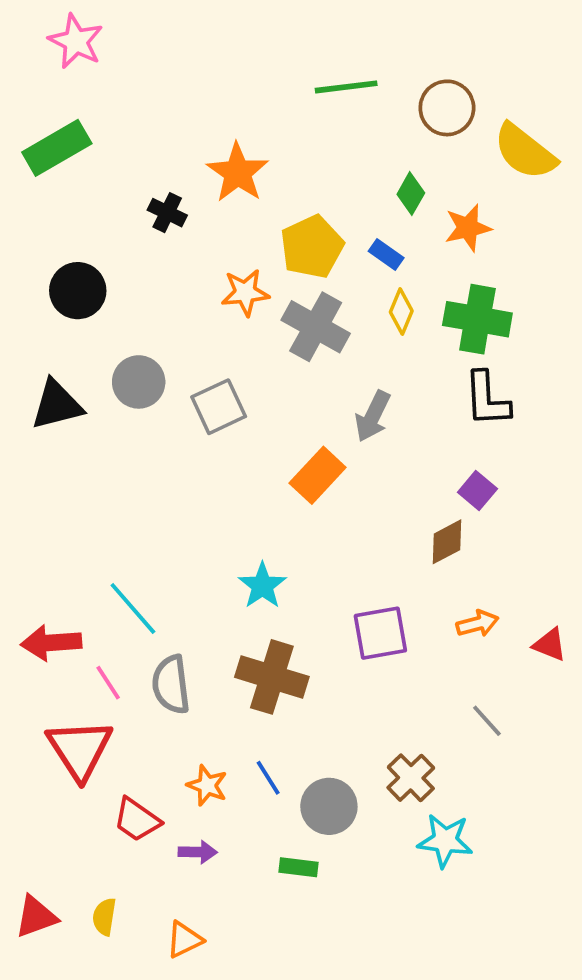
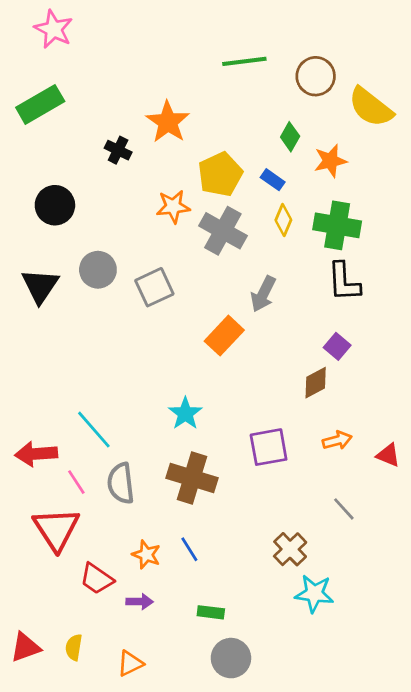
black triangle: (57, 405) -> (40, 286), turned -42
gray circle: (329, 806) -> (231, 658), moved

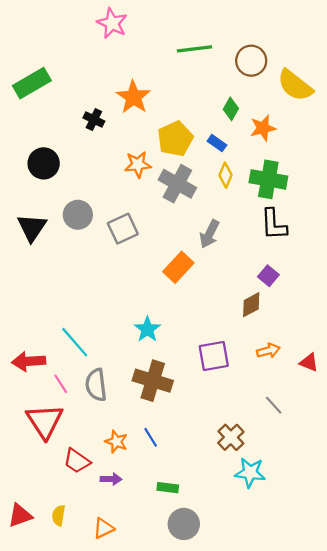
pink star: (54, 29) -> (112, 23), moved

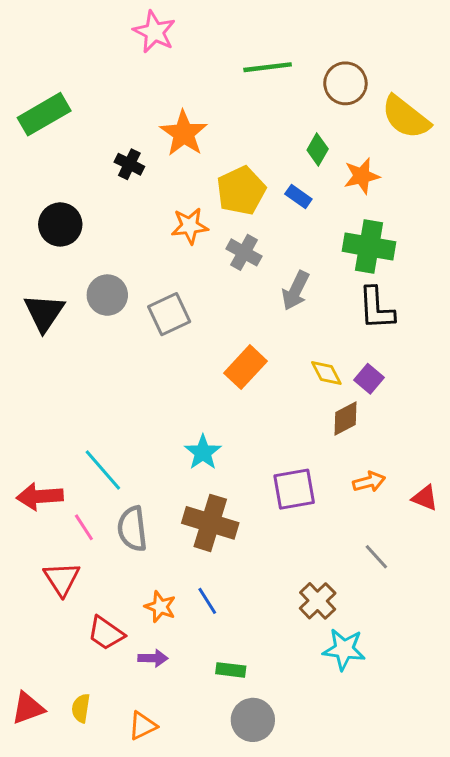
yellow diamond: (226, 175) -> (326, 373), moved, turned -50
gray cross: (177, 184) -> (244, 252), size x0.7
gray arrow: (209, 234) -> (295, 291), moved
red triangle: (45, 421) -> (62, 579), size x0.7

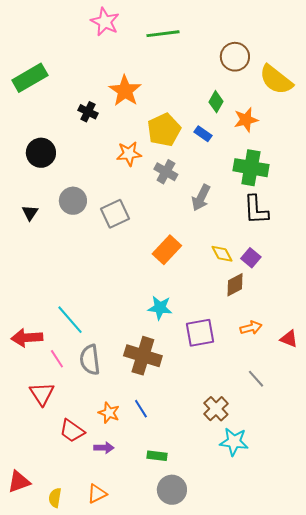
green line: (268, 67) -> (163, 34), moved
black triangle: (44, 313) -> (30, 213), size x0.6
cyan star: (203, 452) -> (160, 308), moved, turned -30
yellow semicircle: (81, 708) -> (55, 498), moved

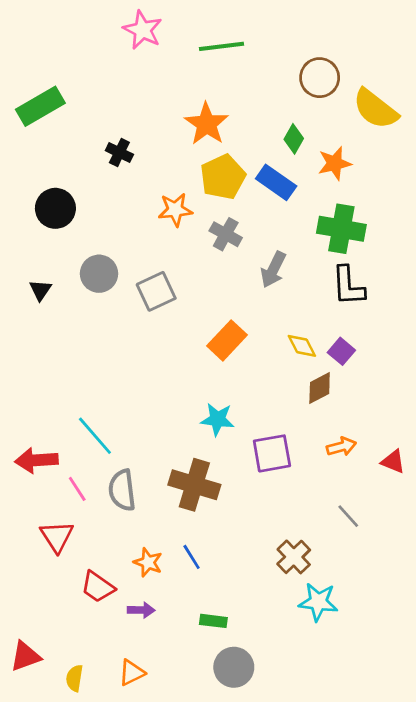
orange star: (125, 91) -> (207, 124), moved
blue rectangle: (203, 134) -> (276, 182), size x1.6

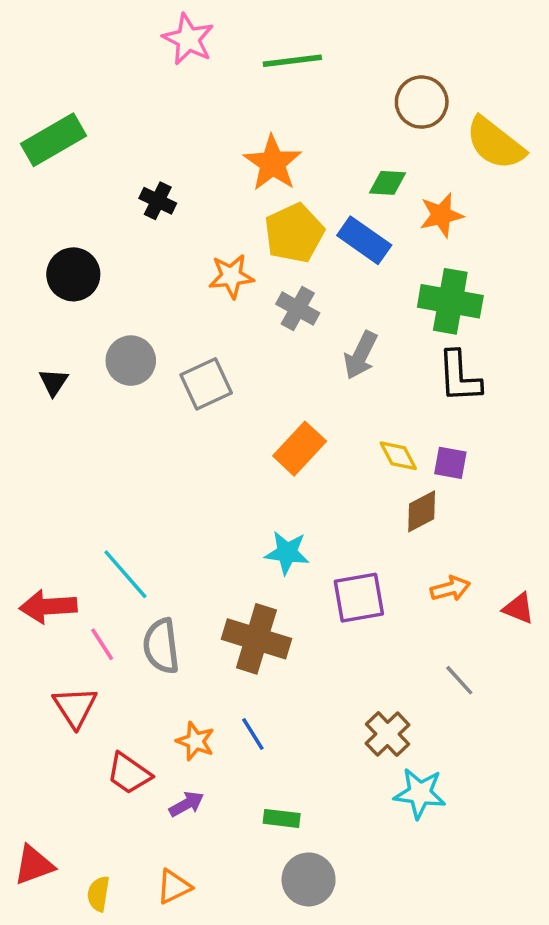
green diamond: (294, 139) -> (388, 183), turned 64
purple square: (341, 351) -> (450, 463), turned -30
purple arrow: (141, 610) -> (186, 804), turned -30

